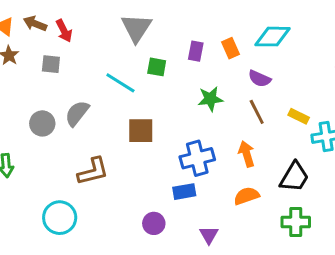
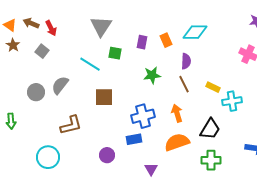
gray square: (51, 64) -> (42, 51), turned 32
purple semicircle: (260, 79) -> (186, 61), turned -112
orange semicircle: (246, 196) -> (177, 142), size x1.4
purple circle: (154, 223) -> (107, 155), moved

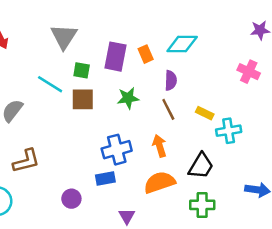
purple rectangle: (142, 42) -> (115, 57), size x1.6
brown square: (104, 97) -> (83, 99), moved

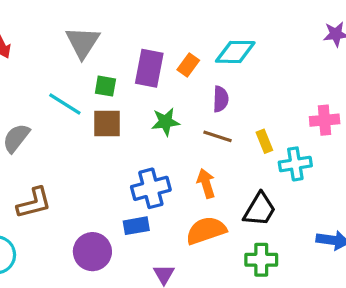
orange rectangle: (146, 54) -> (188, 65), turned 60
pink cross: (249, 72) -> (325, 120), moved, turned -30
brown line: (168, 109) -> (217, 136), turned -45
yellow rectangle: (205, 113) -> (264, 141), turned 42
purple circle: (71, 199) -> (92, 252), size x1.5

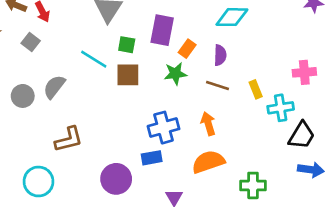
orange rectangle: (188, 65) -> (187, 49), moved
black trapezoid: (260, 209) -> (302, 135), moved

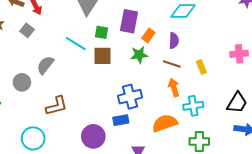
gray circle: (23, 96) -> (22, 82), moved
cyan cross: (281, 108) -> (193, 106), moved
orange arrow: (208, 124) -> (174, 87), moved

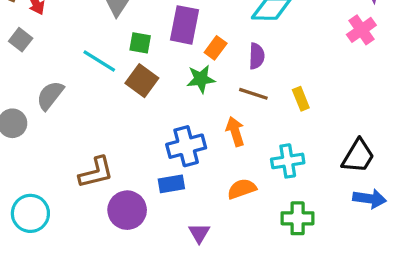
pink cross: (239, 54) -> (361, 30), moved, turned -30
brown square: (102, 56) -> (142, 81), turned 36
orange arrow: (174, 87) -> (235, 131), moved
brown L-shape: (57, 106) -> (96, 172), moved
orange semicircle: (165, 123) -> (242, 189), size x0.7

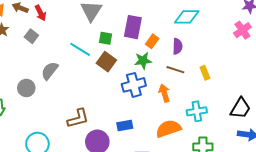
blue cross: (186, 146) -> (134, 85), moved
orange semicircle: (242, 189) -> (168, 129), size x1.4

